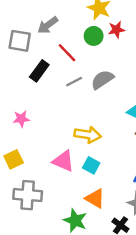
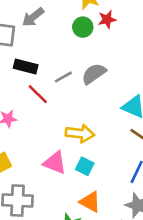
red line: (67, 53) -> (38, 94), moved
black rectangle: (39, 71) -> (26, 66), turned 70

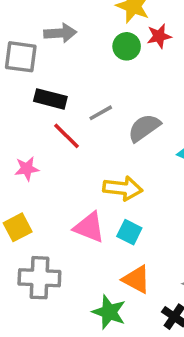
gray arrow: (33, 17) -> (60, 33), turned -145
gray semicircle: (94, 74) -> (144, 128), moved

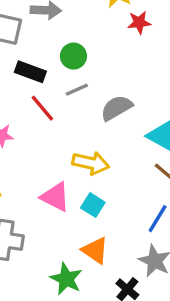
green circle: (127, 46) -> (73, 56), moved

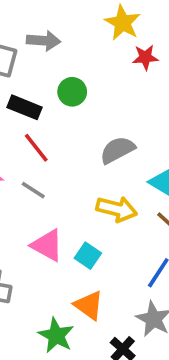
gray line: (77, 90) -> (33, 190), moved, turned 55
yellow arrow: (91, 163) -> (117, 209), moved

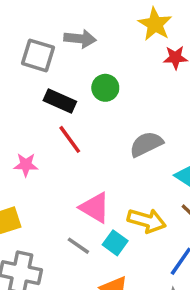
gray line: (33, 190) -> (78, 246), moved
yellow arrow: (117, 209) -> (147, 221), moved
pink triangle: (47, 245) -> (95, 208), moved

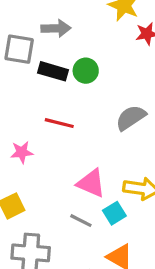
black rectangle: (60, 101) -> (53, 71), moved
red line: (70, 139) -> (59, 123), turned -32
cyan square: (115, 243) -> (114, 213), turned 30

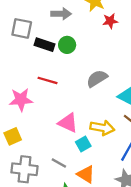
gray arrow: (56, 28) -> (61, 14), moved
pink star: (22, 152) -> (21, 100), size x1.5
gray line: (81, 221) -> (59, 163), moved

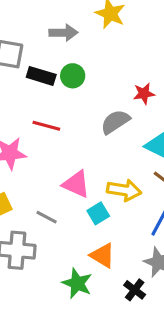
red star: (110, 21) -> (144, 94), moved
gray line: (59, 163) -> (47, 217), moved

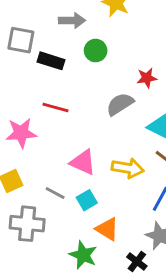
green circle: (73, 76) -> (96, 51), moved
cyan square: (98, 213) -> (87, 200), moved

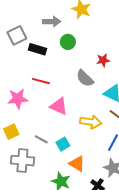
gray square: (21, 40) -> (17, 35), turned -36
gray semicircle: (120, 104) -> (85, 78), turned -102
pink triangle: (83, 162) -> (59, 106), moved

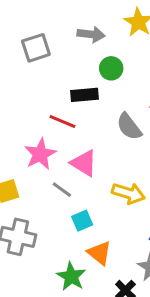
black rectangle: (37, 49) -> (85, 95), moved, turned -30
pink star: (18, 99) -> (40, 154), moved, turned -30
gray line: (41, 139) -> (62, 190), moved

